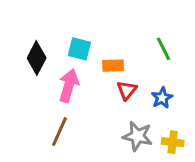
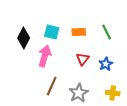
orange rectangle: (113, 66) -> (79, 32), moved
brown line: (60, 131) -> (52, 86), moved
gray star: (138, 136) -> (79, 93), moved, turned 30

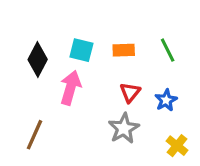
brown line: (52, 86) -> (34, 135), moved
gray star: (79, 93) -> (124, 128), moved
yellow cross: (113, 93) -> (177, 146), turned 32

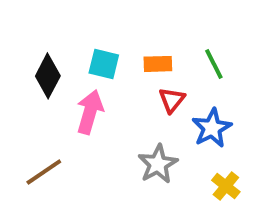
red triangle: (130, 92) -> (172, 100), moved
blue star: (166, 100) -> (212, 128), size x1.4
brown line: (34, 135) -> (44, 172), turned 32

